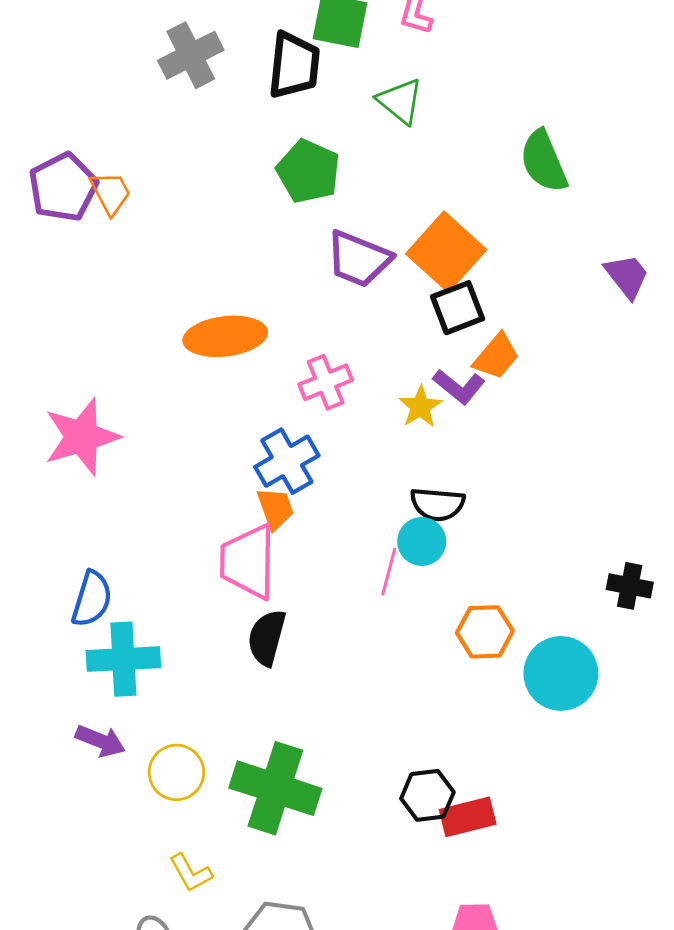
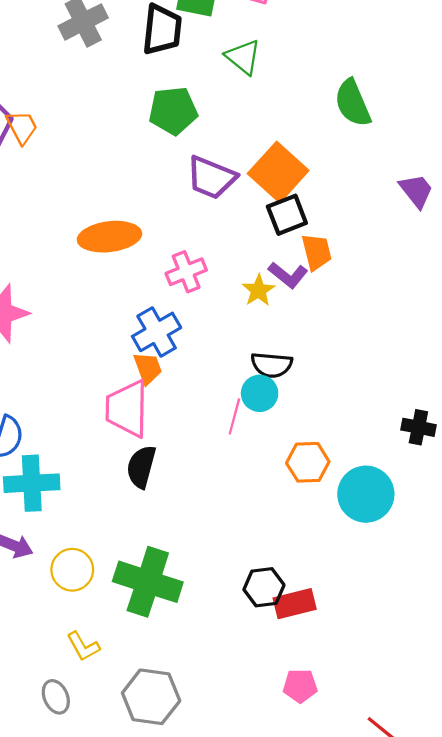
green pentagon: (308, 171) -> (173, 111), turned -30
orange trapezoid: (496, 356) -> (317, 252), turned -54

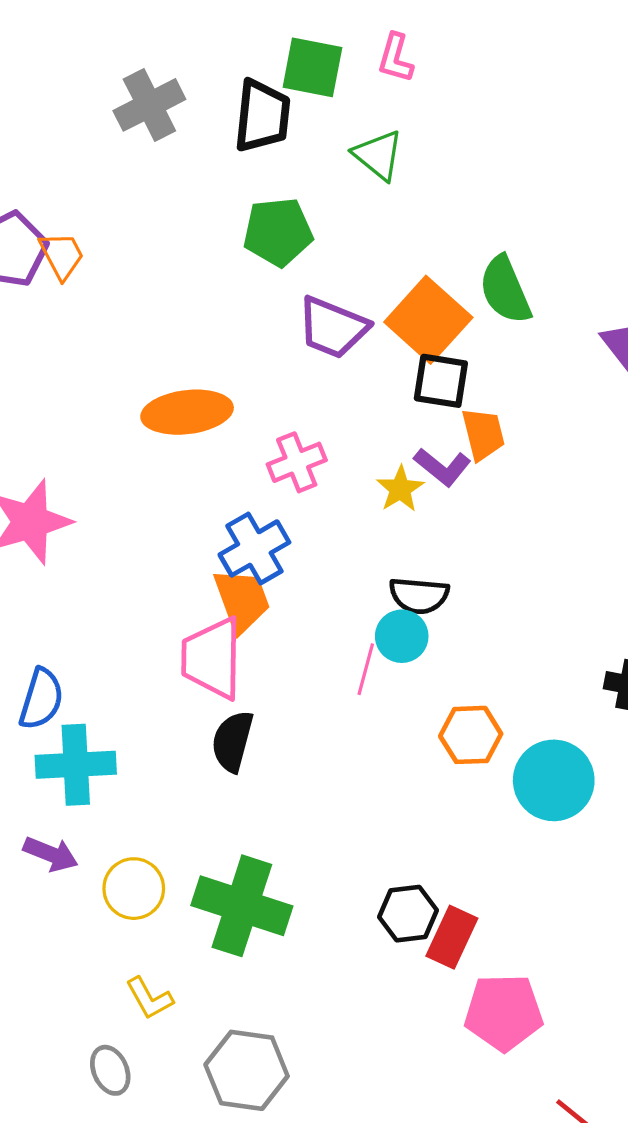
green semicircle: (353, 103) -> (505, 290), moved
black square: (287, 215) -> (441, 381), turned 30
orange trapezoid: (148, 368) -> (242, 600), size x1.4
red rectangle: (295, 604) -> (452, 937), turned -51
pink pentagon: (300, 686) -> (504, 1012), moved, size x1.6

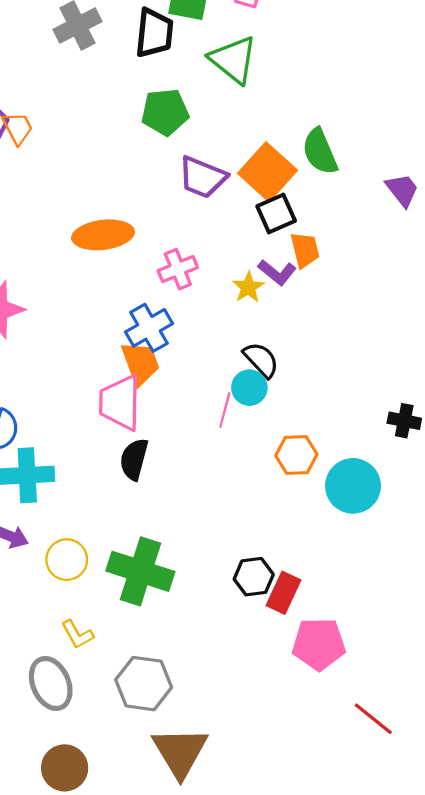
green triangle: (378, 155) -> (233, 60), size x1.4
black square: (441, 381) -> (276, 214), turned -33
black semicircle: (419, 595) -> (261, 360), turned -138
gray ellipse: (110, 1070) -> (51, 684), size x1.6

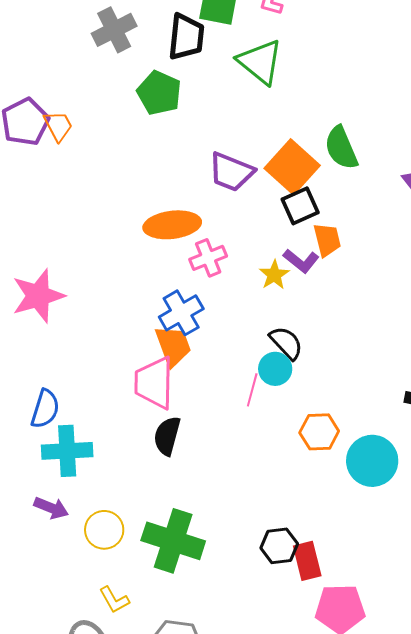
green pentagon: (165, 112) -> (159, 93), moved, turned 30
orange ellipse: (103, 235) -> (172, 225), moved
red rectangle: (284, 593) -> (307, 561), turned -39

